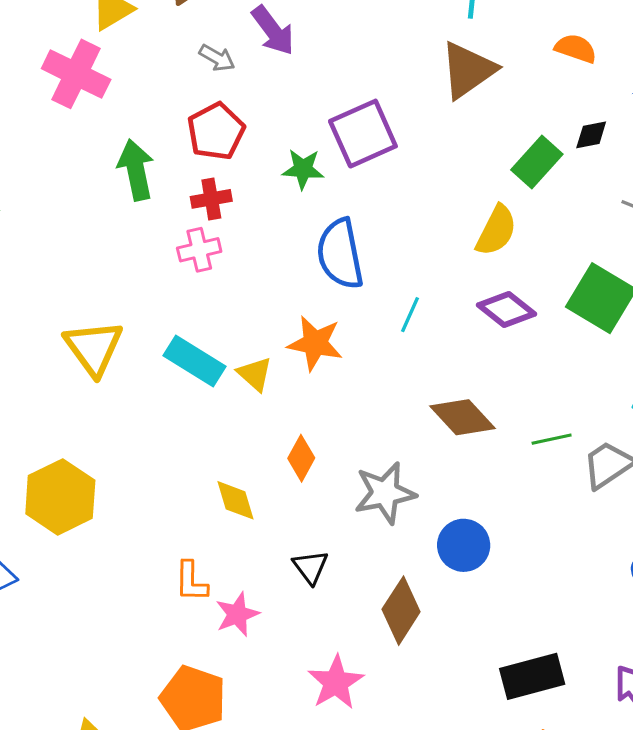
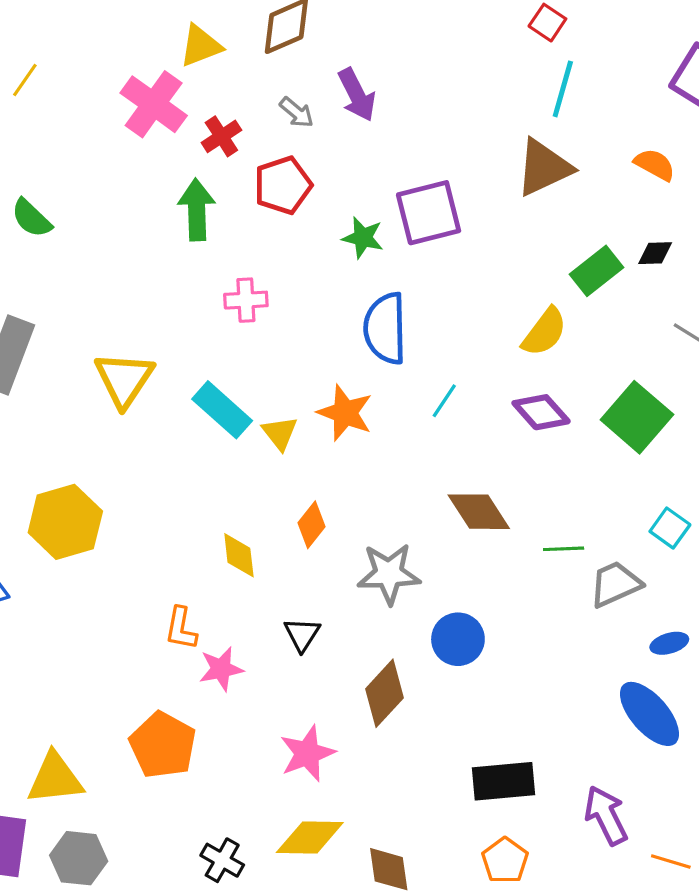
red cross: (211, 199) -> (221, 136), moved, turned -33

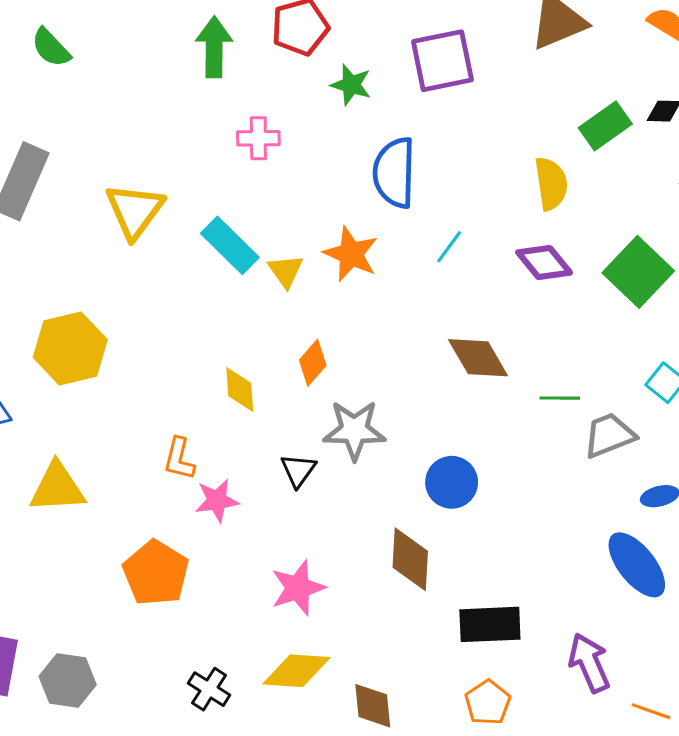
green star: (363, 238) -> (351, 85), moved
yellow semicircle: (544, 332) -> (551, 184), turned -48
gray star: (389, 574) -> (354, 430), moved
brown diamond: (385, 693) -> (410, 559), moved, turned -42
yellow triangle: (55, 778) -> (57, 488), moved

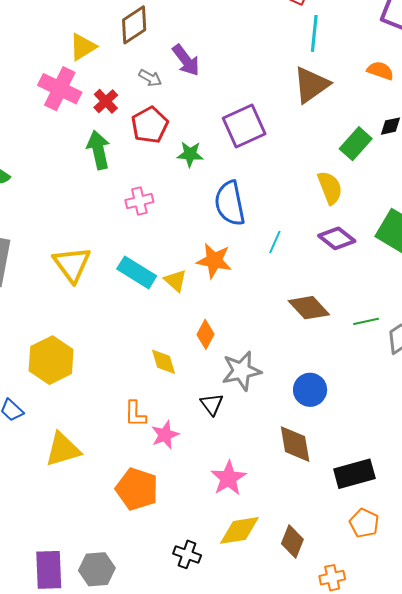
brown diamond: (373, 706) -> (292, 542), turned 40

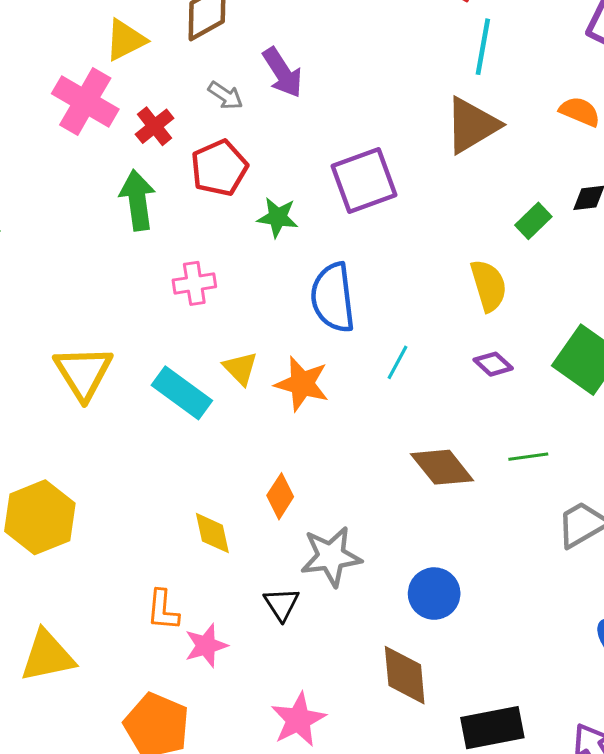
green rectangle: (356, 144) -> (533, 221), size x0.7
purple diamond: (337, 238) -> (493, 364), size x0.7
yellow triangle: (175, 281) -> (240, 368), moved
green line: (366, 321) -> (528, 457), moved

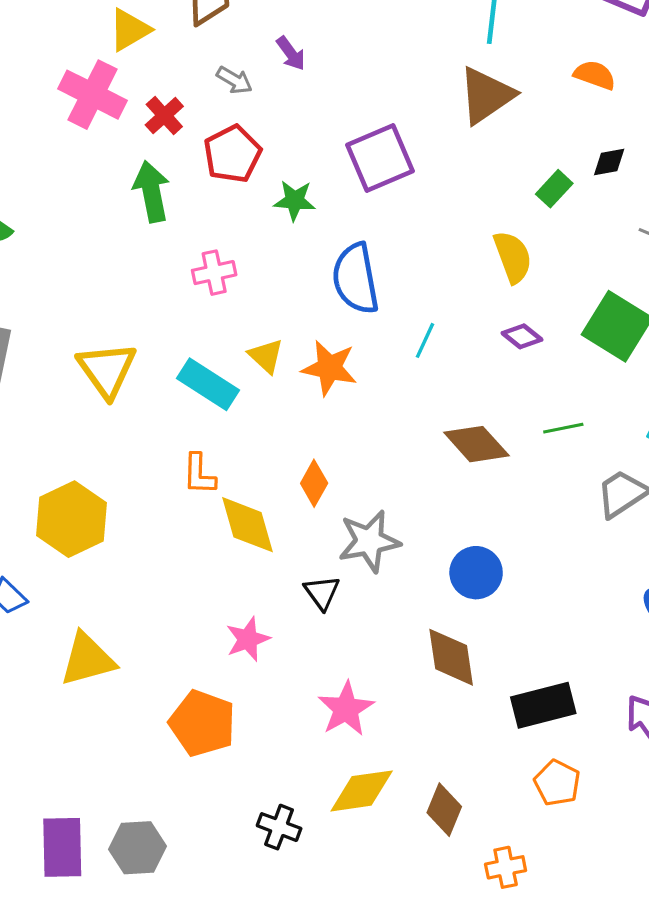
purple arrow: (283, 73) -> (291, 53), size x0.7
yellow diamond: (212, 533) -> (247, 525), size x1.4
orange L-shape: (163, 610) -> (199, 474), moved

